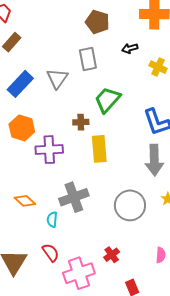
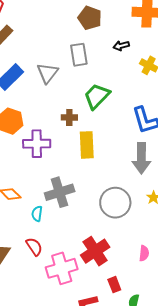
red cross: (112, 255) -> (95, 251), size x1.8

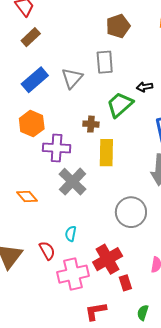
brown pentagon: (90, 18) -> (118, 26), turned 30
black arrow: (121, 46) -> (145, 87), moved
gray cross: (60, 192) -> (73, 182), moved, turned -32
cyan semicircle: (37, 214) -> (71, 234), moved
red rectangle: (114, 285) -> (125, 283), moved

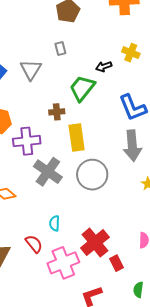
gray rectangle: (105, 62) -> (60, 48), size x0.6
gray circle: (131, 212) -> (92, 175), moved

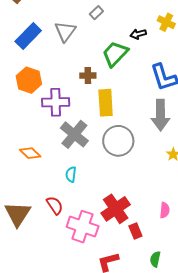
gray rectangle: (60, 48) -> (96, 13), turned 56
cyan semicircle: (55, 223) -> (71, 174), moved
pink cross: (63, 263) -> (83, 227), turned 36

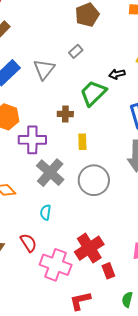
yellow rectangle: (106, 103) -> (82, 142), size x0.6

